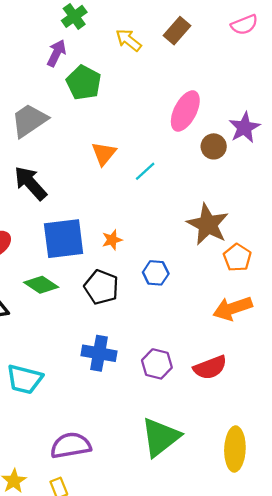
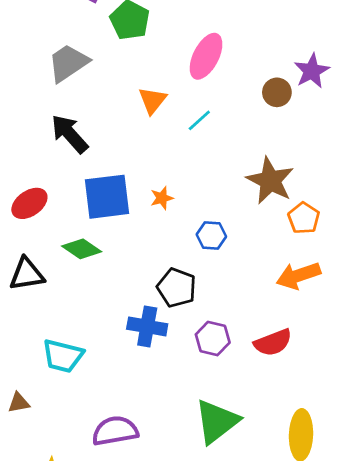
pink ellipse: (185, 111) -> (206, 56), moved
black pentagon: (101, 287) -> (177, 288), moved

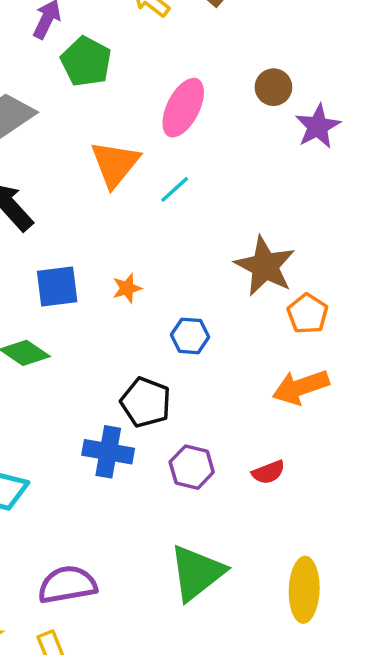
brown circle: (277, 92) -> (273, 87), moved
orange triangle: (153, 100) -> (115, 164), size x1.4
blue square: (107, 197) -> (57, 287), size x0.7
red semicircle: (273, 343) -> (268, 472), size x0.7

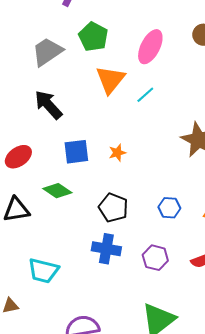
green pentagon: (86, 62) -> (93, 37), moved
blue hexagon: (190, 336) -> (169, 208), moved
black pentagon: (146, 402) -> (113, 208), moved

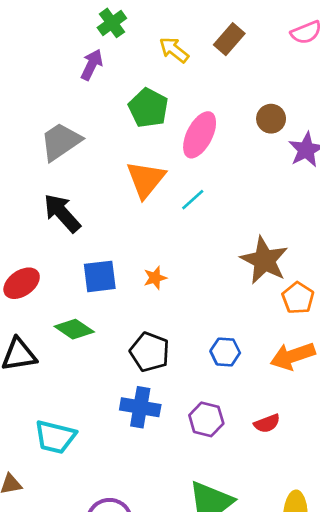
green pentagon: (93, 37) -> (148, 108), moved

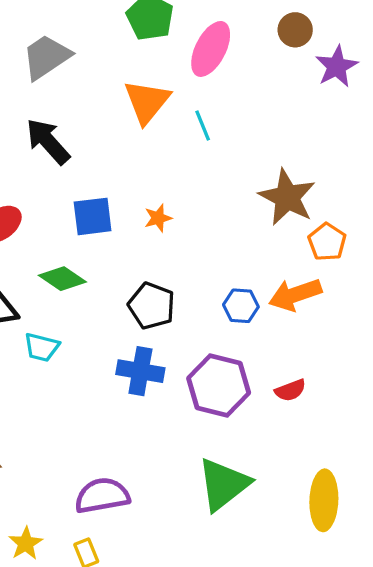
cyan line: (193, 200) -> (203, 126), turned -70
orange arrow: (293, 356) -> (295, 295), moved
purple hexagon: (206, 419) -> (219, 386), size x1.5
cyan trapezoid: (55, 437) -> (42, 347), moved, size x0.7

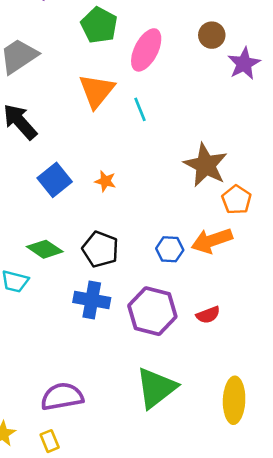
blue square: (93, 216) -> (55, 180), turned -32
orange star: (158, 218) -> (105, 181), turned 30
green diamond: (62, 279) -> (45, 249), moved

